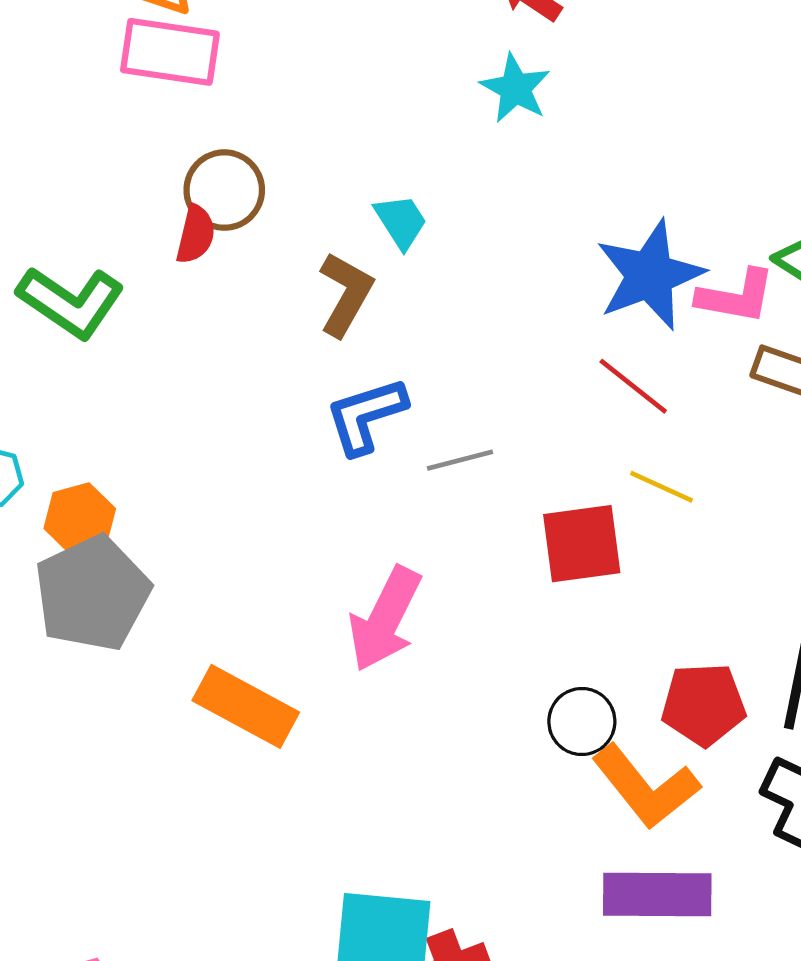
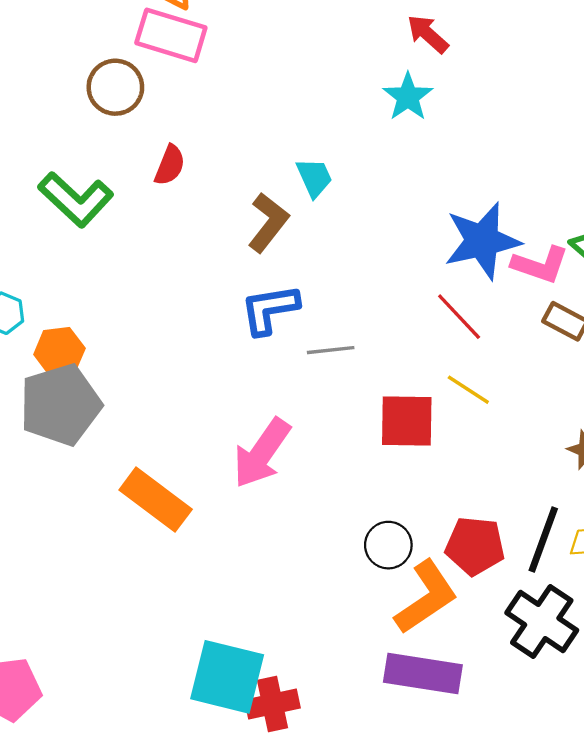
brown circle: (224, 190) -> (115, 87), moved
orange L-shape: (646, 787) -> (426, 597), turned -94

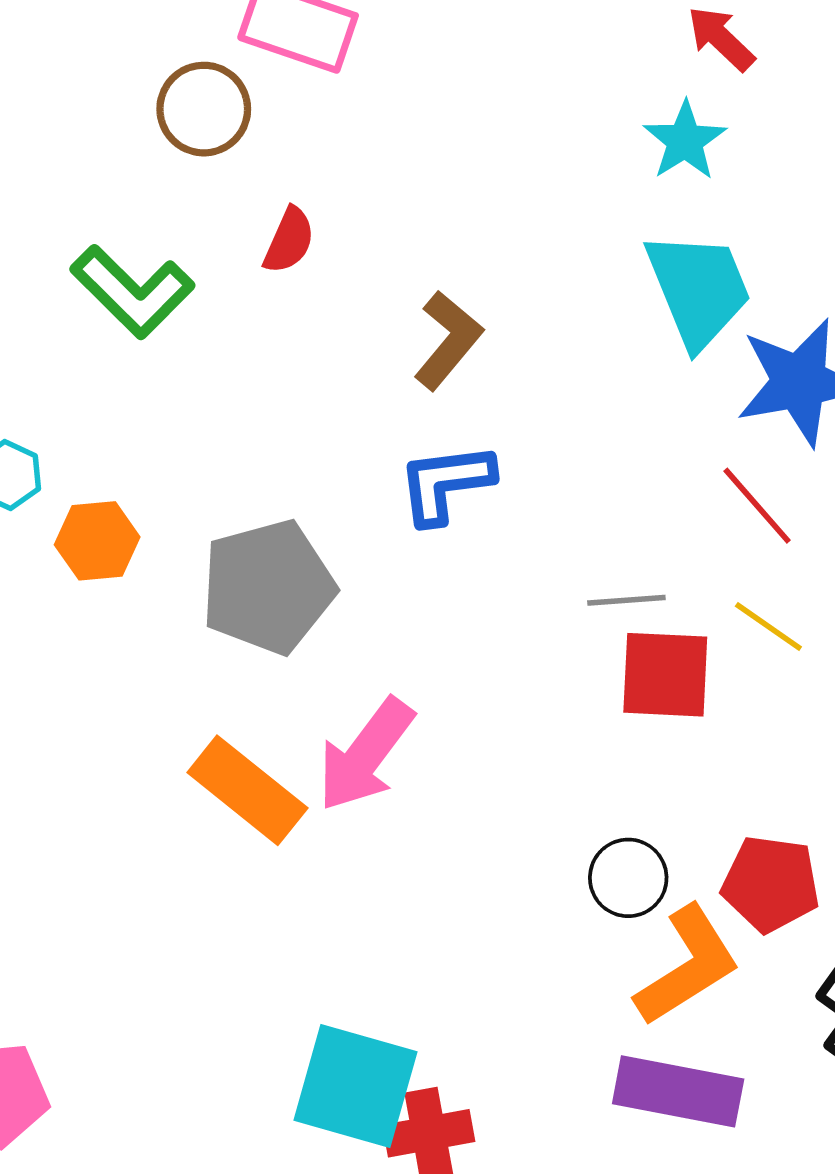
cyan trapezoid: (314, 178) -> (698, 289), moved, size x1.8
gray line: (331, 350) -> (626, 600), moved
gray pentagon: (60, 405) -> (268, 587), moved
pink arrow: (262, 453) -> (366, 755), moved

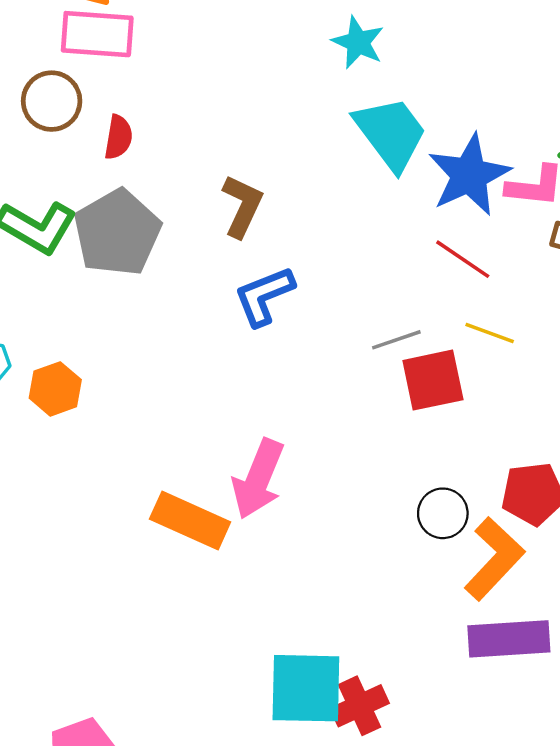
red semicircle: (289, 240) -> (118, 137), moved
gray pentagon: (268, 587) -> (117, 233), moved

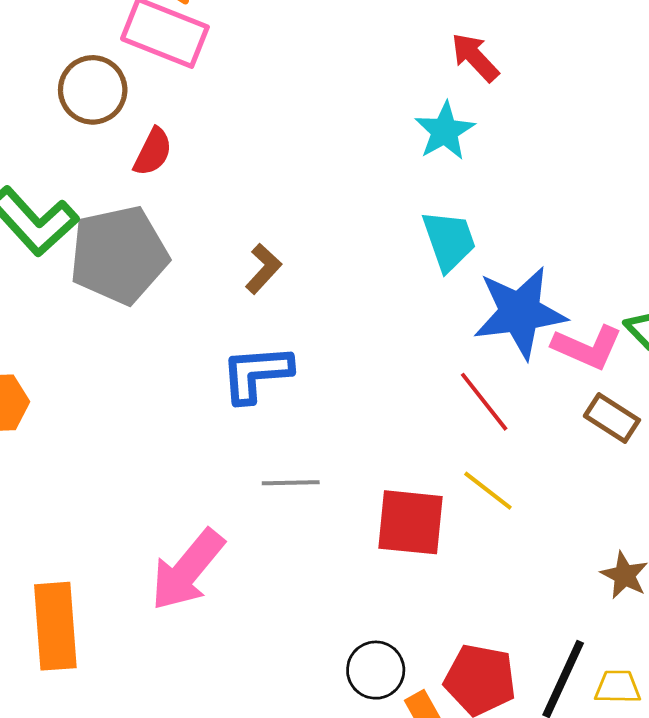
cyan trapezoid: (391, 133) -> (449, 241), size x0.7
brown L-shape: (242, 206) -> (263, 269), size x0.7
gray line: (396, 340) -> (291, 483), moved
orange rectangle: (190, 521) -> (55, 626), moved, turned 44

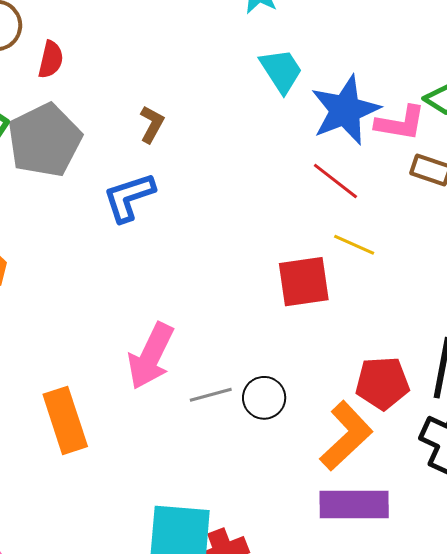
blue L-shape: (256, 374) -> (129, 197), moved
gray line: (291, 483) -> (211, 395), moved
black circle: (376, 670) -> (264, 398), moved

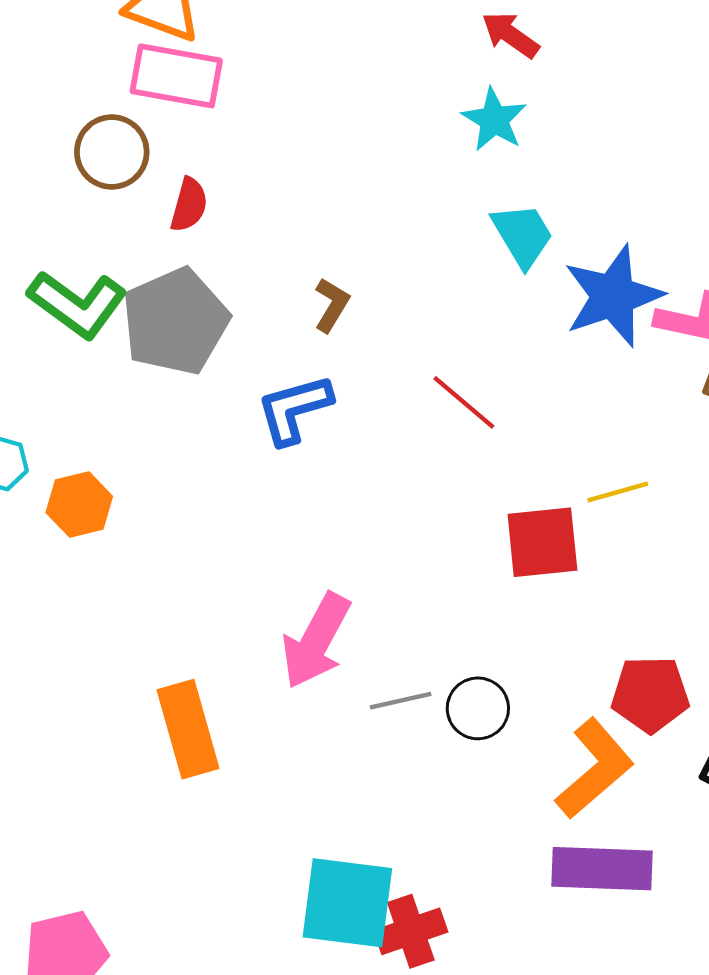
red line: (335, 181) -> (464, 402), moved
yellow line: (354, 245) -> (618, 492), turned -42

